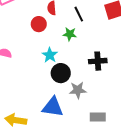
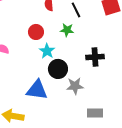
red circle: (39, 24) -> (36, 32), moved
blue triangle: (53, 107) -> (37, 90), moved

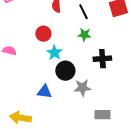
green star: (67, 30) -> (84, 35), moved
blue triangle: (37, 90) -> (44, 92), size x0.7

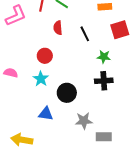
green star: (84, 35) -> (104, 57), moved
cyan star: (54, 53) -> (41, 79), moved
gray star: (82, 88) -> (84, 121), moved

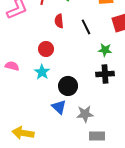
blue triangle: (46, 114) -> (59, 107), moved, turned 35
gray rectangle: (104, 137) -> (97, 136), moved

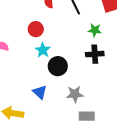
cyan star: (42, 72) -> (43, 50), moved
blue triangle: (59, 107) -> (40, 92), moved

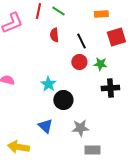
red circle: (36, 29) -> (79, 62), moved
black cross: (95, 54) -> (110, 88), moved

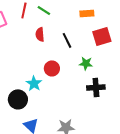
red circle: (79, 62) -> (52, 68), moved
black circle: (63, 100) -> (18, 99), moved

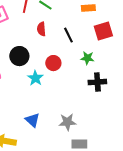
black circle: (18, 99) -> (19, 56), moved

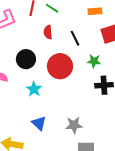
red circle: (53, 63) -> (60, 66), size x1.6
cyan star: (35, 78) -> (34, 89), moved

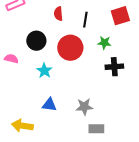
black line: (75, 38) -> (85, 20), turned 35
blue triangle: (39, 123) -> (49, 105), turned -35

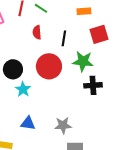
black circle: (36, 41) -> (13, 69), moved
green star: (104, 43) -> (83, 61), size x1.5

